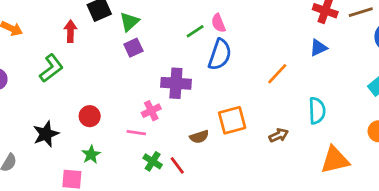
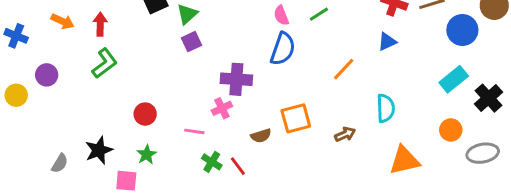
red arrow: (70, 31) -> (100, 24), moved
green line: (195, 31) -> (319, 14), moved
pink cross: (151, 111) -> (222, 108), moved
black star: (46, 134) -> (99, 150), moved

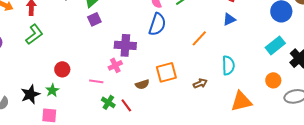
green star: (147, 155) -> (52, 90), moved

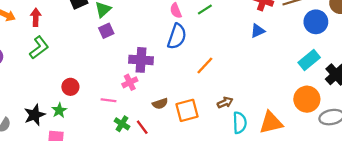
orange line: (199, 38) -> (205, 66), moved
cyan semicircle: (228, 65) -> (240, 123), moved
orange square: (166, 72) -> (187, 110), moved
orange circle: (273, 80) -> (307, 99), size x1.5

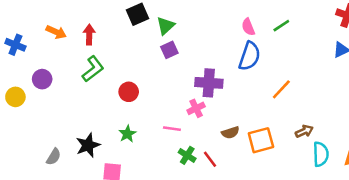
red circle: (70, 87) -> (129, 92), moved
green star: (59, 110) -> (127, 134), moved

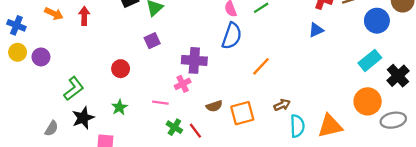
purple square: (169, 50) -> (152, 41), moved
green L-shape: (93, 69) -> (74, 89), moved
yellow circle: (15, 97) -> (18, 52), moved

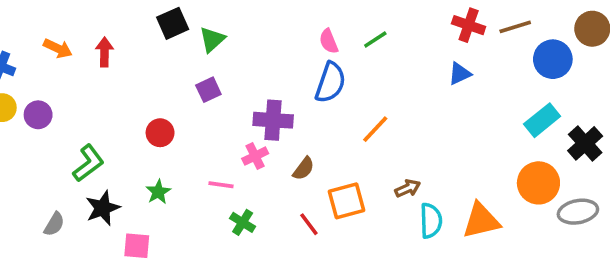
brown semicircle: (214, 106) -> (304, 169), moved, turned -35
red line: (195, 131) -> (309, 224), moved

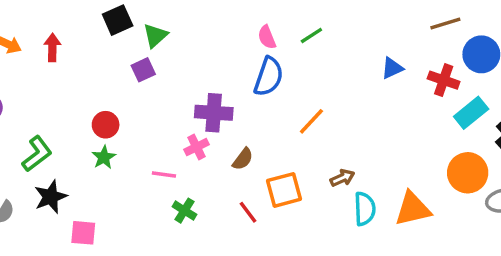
red cross: (469, 25) -> (444, 80), moved
purple square: (208, 90) -> (143, 70), moved
green star: (158, 192) -> (104, 157), moved

